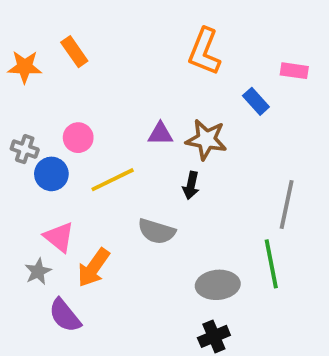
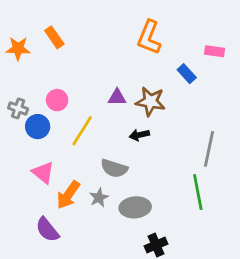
yellow line: (113, 180) -> (82, 131), turned -32
black arrow: (191, 185) -> (139, 135), turned 66
gray star: (38, 271) -> (99, 198), moved
gray ellipse: (218, 285) -> (135, 207), moved

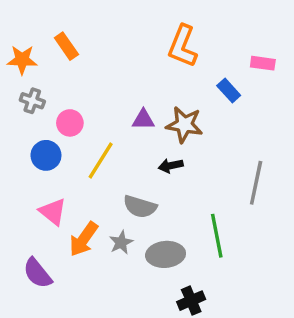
gray cross: (18, 108) -> (32, 101), moved
green line: (198, 192) -> (217, 236), moved
purple semicircle: (47, 230) -> (37, 273), moved

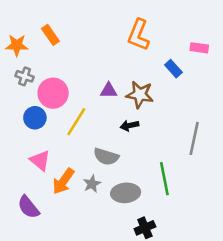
pink circle: (70, 123) -> (53, 93), size x1.5

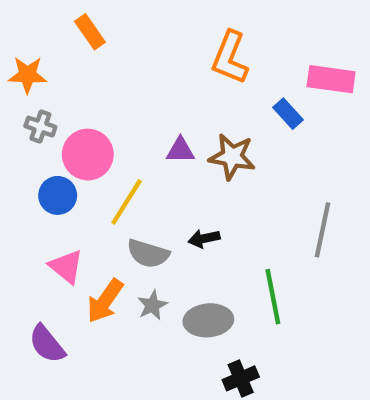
orange rectangle: (50, 35) -> (90, 32), moved
pink rectangle: (199, 48) -> (331, 79), size x1.5
black arrow: (129, 126) -> (204, 238), moved
gray semicircle: (106, 157) -> (148, 254), moved

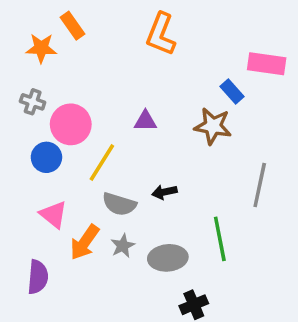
orange L-shape: (230, 58) -> (161, 34), moved
orange star: (28, 75) -> (41, 48), moved
brown star: (232, 157) -> (213, 126), moved
purple semicircle: (47, 344) -> (38, 277), turned -136

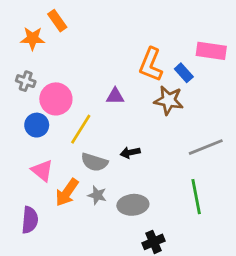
orange L-shape: (161, 34) -> (151, 65), moved
gray line: (260, 185) -> (206, 147), turned 56
green line: (220, 239) -> (196, 197), moved
gray star: (123, 246) -> (97, 195), turned -30

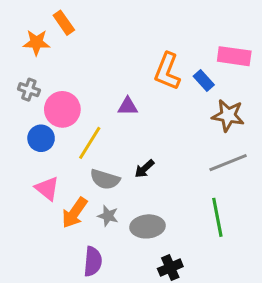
brown star: (169, 100) -> (228, 115), moved
black arrow: (130, 153) -> (144, 169), turned -30
purple semicircle: (30, 220) -> (93, 261), moved

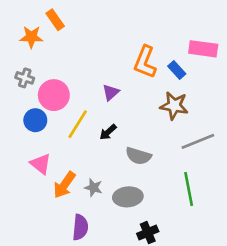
purple triangle: (128, 106) -> (111, 92), turned -42
brown star: (228, 115) -> (174, 106), moved
black arrow: (144, 169) -> (108, 132), moved
gray semicircle: (105, 179) -> (138, 156), moved

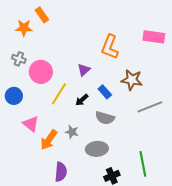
blue rectangle: (177, 70) -> (105, 92), moved
blue circle: (35, 120) -> (14, 96), moved
gray star: (93, 188) -> (72, 132), moved
green line: (189, 189) -> (143, 164), moved

